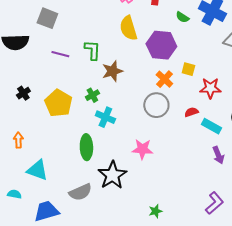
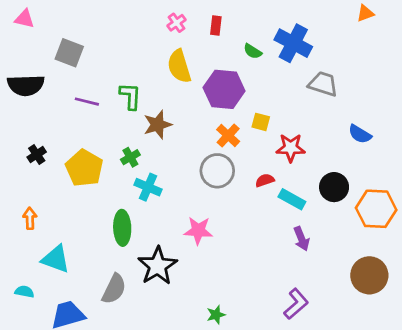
gray semicircle: (80, 192) -> (114, 289), turned -40

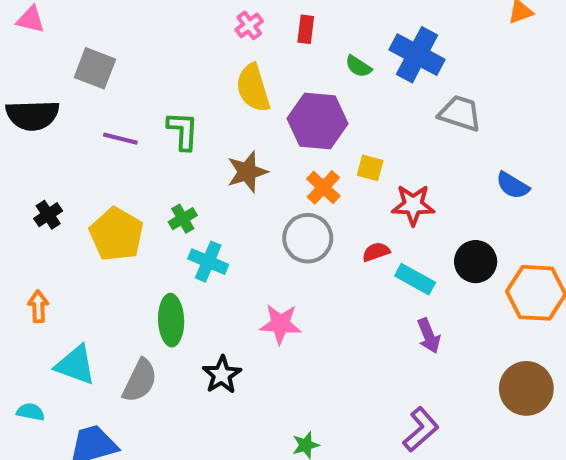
brown star: (158, 125) -> (247, 172), moved
black star: (158, 266) -> (222, 375), size x0.7
gray semicircle: (114, 289) -> (140, 381), moved

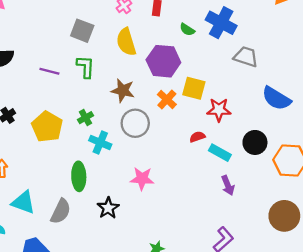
gray square: (95, 68) -> (82, 31), moved
yellow square: (370, 168) -> (194, 88), size x1.5
brown star: (247, 172) -> (123, 90), turned 30
blue semicircle: (513, 185) -> (276, 98), size x1.5
gray circle: (308, 238) -> (135, 123), moved

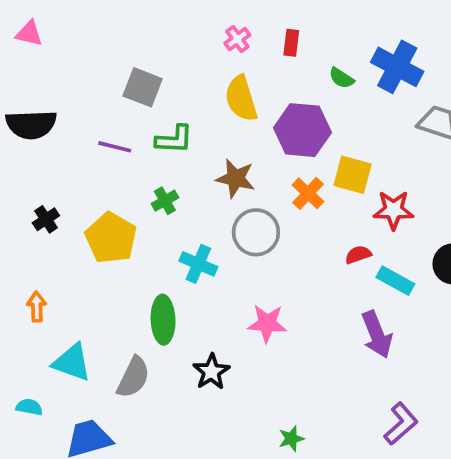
gray square: (82, 31) -> (143, 87), moved
green L-shape: (86, 67) -> (174, 139), turned 90
green cross: (86, 118) -> (165, 201), moved
purple arrow: (228, 185) -> (377, 335), moved, size x1.4

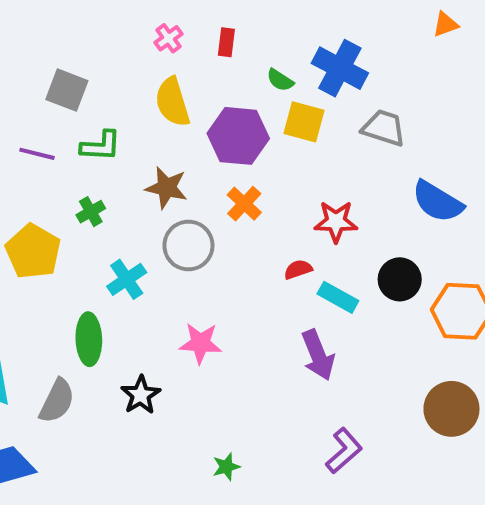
yellow square: (353, 175) -> (304, 122), moved
cyan cross: (198, 264) -> (127, 279), turned 33

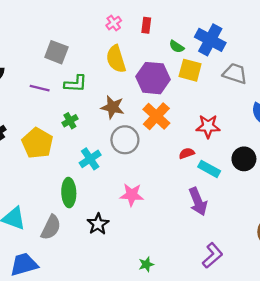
orange cross: (244, 204) -> (156, 116), size x1.4

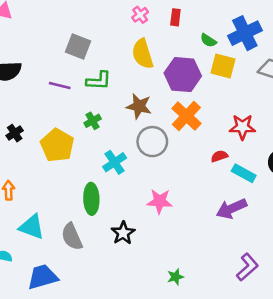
blue cross: (210, 40) -> (245, 33), turned 36
purple arrow: (198, 202) -> (232, 209), turned 88
gray semicircle: (51, 227) -> (72, 237), turned 130

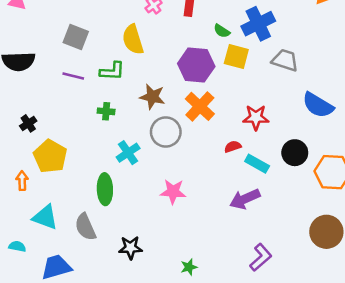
gray square: (78, 47) -> (76, 37), moved
yellow semicircle: (143, 54) -> (133, 39), moved
green cross: (93, 121) -> (106, 111), turned 35
yellow pentagon: (57, 145) -> (50, 156), moved
black star: (123, 233) -> (130, 248), moved, turned 30

